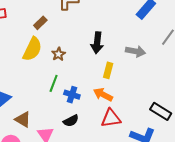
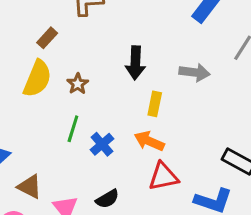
blue cross: (72, 95) -> (102, 144), turned 35
black semicircle: (71, 121) -> (107, 199), moved

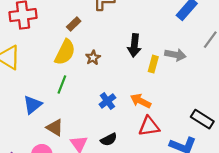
yellow rectangle: (155, 104) -> (153, 64), moved
green line: (73, 129) -> (62, 84), moved

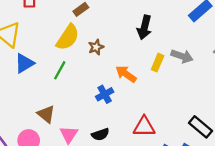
black arrow: (134, 45) -> (144, 27), moved
orange arrow: (141, 101) -> (126, 74), moved
blue triangle: (33, 105) -> (24, 63), moved

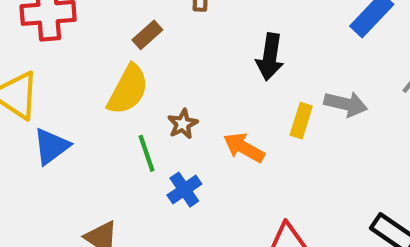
brown star: (96, 47) -> (183, 124), moved
green line: (60, 70) -> (147, 153), moved, turned -42
blue cross: (105, 94) -> (184, 190), moved

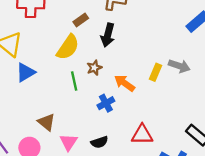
black arrow: (270, 57) -> (108, 35), moved
blue cross: (184, 190) -> (106, 103), moved

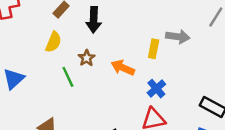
yellow semicircle: (68, 47) -> (53, 42), size x0.7
blue cross: (106, 103) -> (156, 89), moved

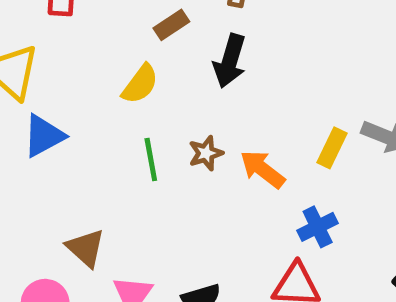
brown star: (87, 58) -> (206, 153), moved

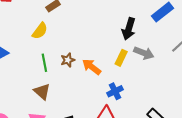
black arrow: (230, 61) -> (129, 29), moved
brown triangle: (86, 248) -> (42, 92), moved

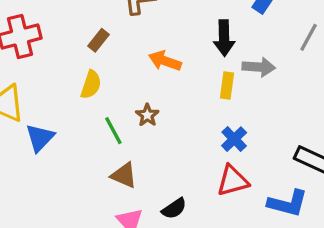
orange arrow: (92, 67) -> (165, 61), moved

